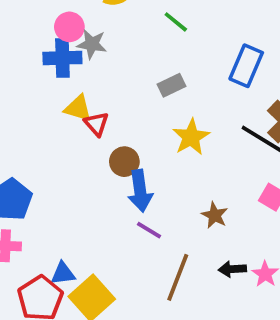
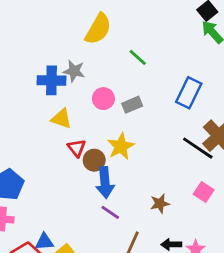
pink circle: (69, 27) -> (103, 99), moved
red triangle: (96, 124) -> (77, 148), moved
yellow star: (191, 137) -> (121, 146), moved
brown star: (215, 215) -> (160, 204), turned 30

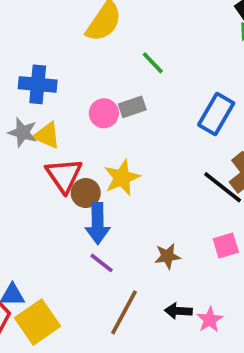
gray star: (74, 71) -> (23, 132), moved
gray rectangle: (132, 105) -> (132, 107), moved
red triangle: (77, 148) -> (64, 175), size x1.5
pink square: (204, 192) -> (226, 245), turned 36

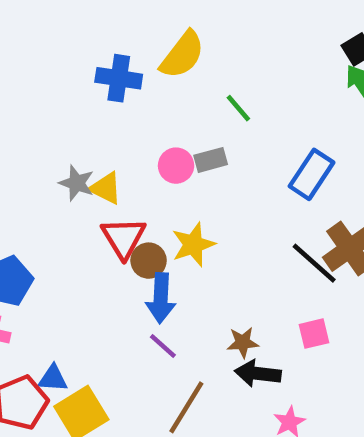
blue cross: (38, 84) -> (119, 78), moved
black arrow: (178, 311) -> (258, 374), moved, size x1.4

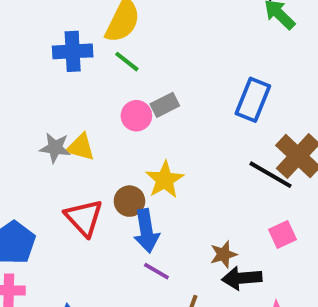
green line: (238, 108) -> (127, 62), moved
red triangle: (124, 238) -> (84, 218), moved

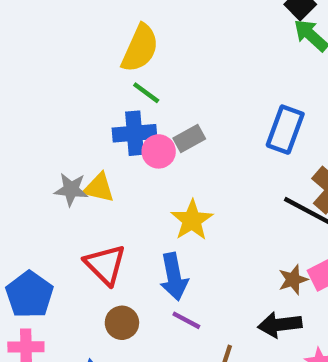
blue cross: (73, 51) -> (134, 133), moved
brown circle: (129, 201) -> (122, 323), moved
brown star: (224, 254) -> (293, 280), moved

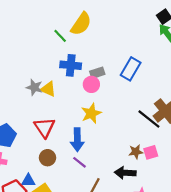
green line: (146, 93) -> (60, 36), moved
blue rectangle: (285, 130) -> (131, 69), moved
pink circle: (159, 151) -> (91, 84), moved

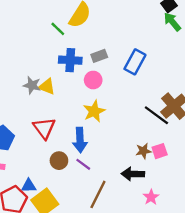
gray rectangle: (97, 73) -> (99, 56), moved
brown circle: (48, 158) -> (59, 161), moved

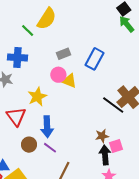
blue cross: (70, 60) -> (17, 58), moved
yellow triangle: (47, 87) -> (69, 81), moved
yellow star: (94, 111) -> (37, 97), moved
pink square: (160, 151) -> (116, 146), moved
black arrow: (133, 174) -> (105, 155), moved, turned 84

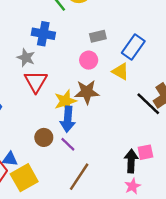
yellow triangle: (69, 81) -> (120, 71), moved
yellow star: (37, 97) -> (65, 101), moved
red triangle: (16, 117) -> (36, 82), moved
brown star: (102, 136) -> (87, 92), moved, size x1.5

